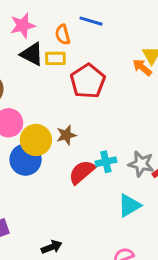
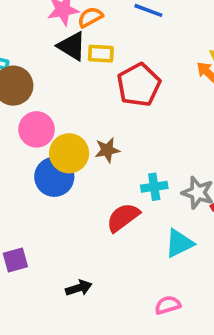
orange semicircle: (63, 35) -> (90, 17), moved, turned 72
red semicircle: (82, 172) -> (123, 217), moved

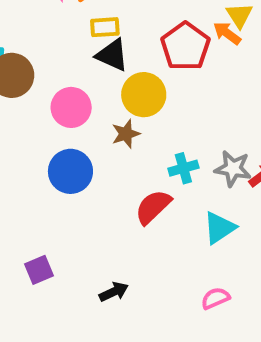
black triangle: (72, 46) -> (112, 55), moved
red pentagon: (139, 85) -> (185, 46), moved
pink circle: (37, 129) -> (71, 107), moved
yellow circle: (69, 153) -> (144, 95), moved

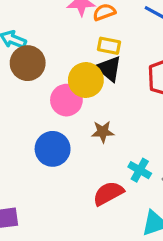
yellow circle: (144, 95) -> (86, 80), moved
cyan cross: (183, 168) -> (140, 170), turned 30

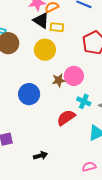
black triangle: (109, 69) -> (41, 21), moved
pink circle: (66, 100) -> (74, 76), moved

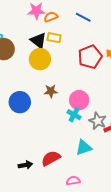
black triangle: (41, 21) -> (38, 41), moved
pink circle: (74, 76) -> (79, 100), moved
red semicircle: (66, 118) -> (51, 158), moved

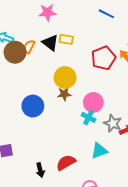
orange semicircle: (51, 17) -> (29, 47), moved, turned -40
blue line: (83, 17) -> (106, 14), moved
yellow circle: (40, 59) -> (65, 78), moved
black arrow: (25, 165) -> (40, 170), turned 88

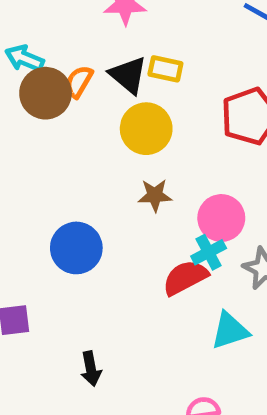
yellow circle: (65, 78) -> (146, 129), moved
blue circle: (33, 106) -> (76, 248), moved
cyan cross: (89, 117) -> (209, 252), turned 32
red semicircle: (66, 163) -> (185, 278), moved

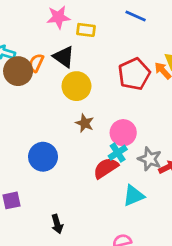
yellow rectangle: (165, 69) -> (86, 30), moved
brown star: (155, 195) -> (85, 123), turned 30

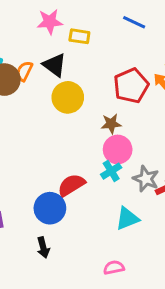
brown star: (85, 123) -> (111, 124), moved, turned -30
blue circle: (43, 157) -> (50, 208), moved
red semicircle: (106, 168) -> (71, 185), moved

